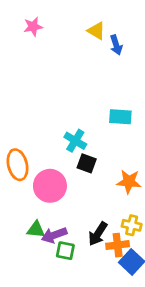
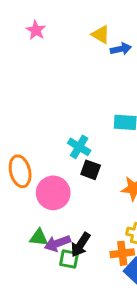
pink star: (33, 27) -> (36, 30), turned -30
blue arrow: (116, 45) -> (121, 49), turned -84
black arrow: (98, 234) -> (81, 245), moved

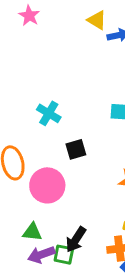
cyan cross: (79, 147) -> (49, 113), moved
black square: (91, 170) -> (76, 149), moved, turned -36
purple arrow: (57, 243) -> (41, 255), moved

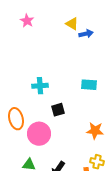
cyan cross: (49, 113) -> (40, 86), turned -35

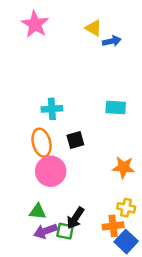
pink star: (27, 21) -> (35, 24), size x1.5
orange ellipse: (16, 119) -> (42, 143), moved

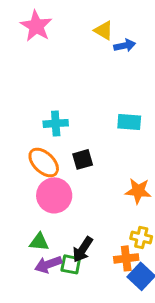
orange ellipse: (42, 143) -> (44, 162), turned -32

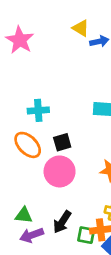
pink star: (36, 26) -> (20, 40), moved
pink circle: (54, 195) -> (60, 171), moved
green square: (71, 264) -> (86, 235), moved

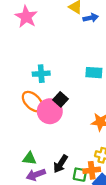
black square: (62, 142) -> (61, 99), turned -32
pink circle: (60, 171) -> (50, 111), moved

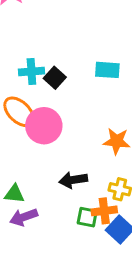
black square: (61, 99) -> (55, 78), moved
black arrow: (61, 164) -> (73, 180), moved, turned 48

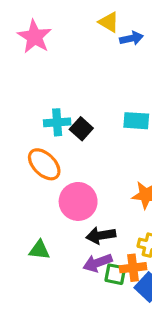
pink circle: (44, 126) -> (78, 201), moved
purple arrow: (24, 217) -> (97, 263), moved

